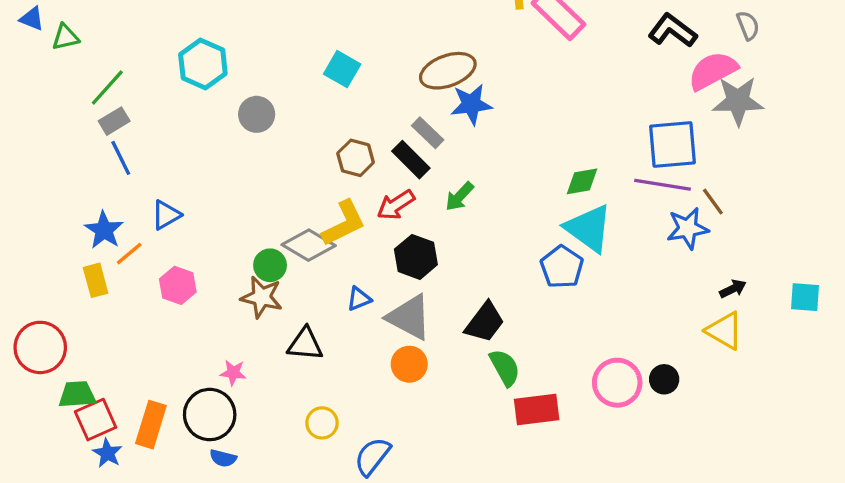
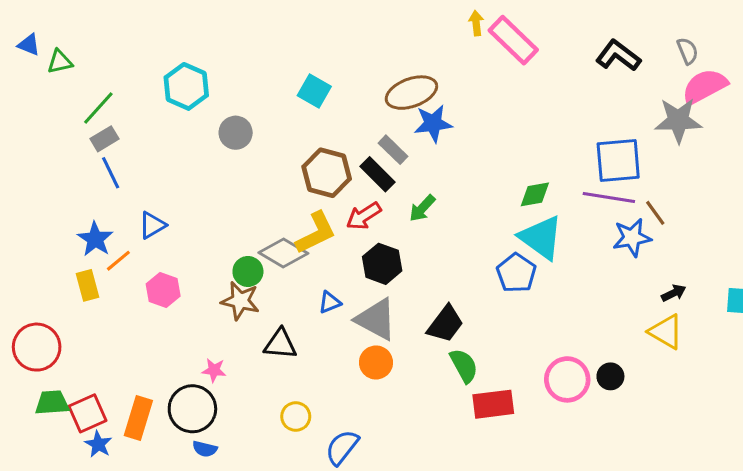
pink semicircle: (713, 71) -> (705, 86), moved
brown hexagon: (356, 158) -> (327, 173), size x1.4
green trapezoid: (77, 394) -> (52, 403), moved

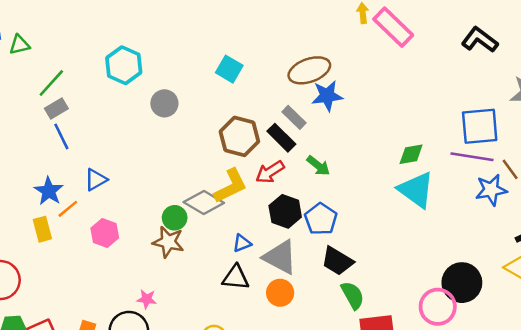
green arrow: (422, 208) -> (318, 166), turned -95
blue pentagon: (516, 273) -> (321, 219), moved
black trapezoid: (445, 324) -> (337, 261), turned 84
black triangle: (280, 344) -> (236, 278), moved
black circle: (610, 376) -> (462, 283), moved, size x1.8

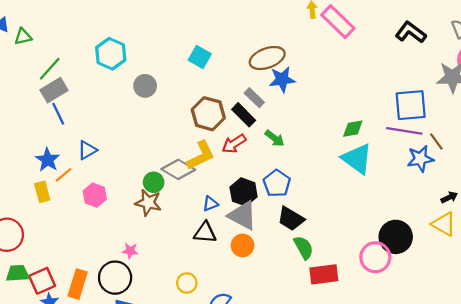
gray rectangle: (56, 108) -> (54, 90), size x1.4
black hexagon: (285, 211) -> (244, 192), moved

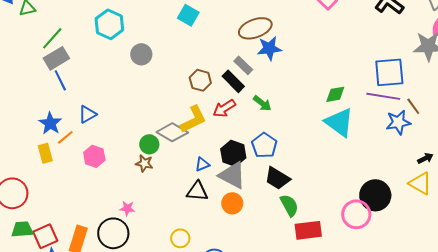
cyan square: (200, 57) -> (188, 15), moved
brown hexagon: (208, 114) -> (200, 80), size x0.7
brown star: (148, 203) -> (144, 163), size x0.7

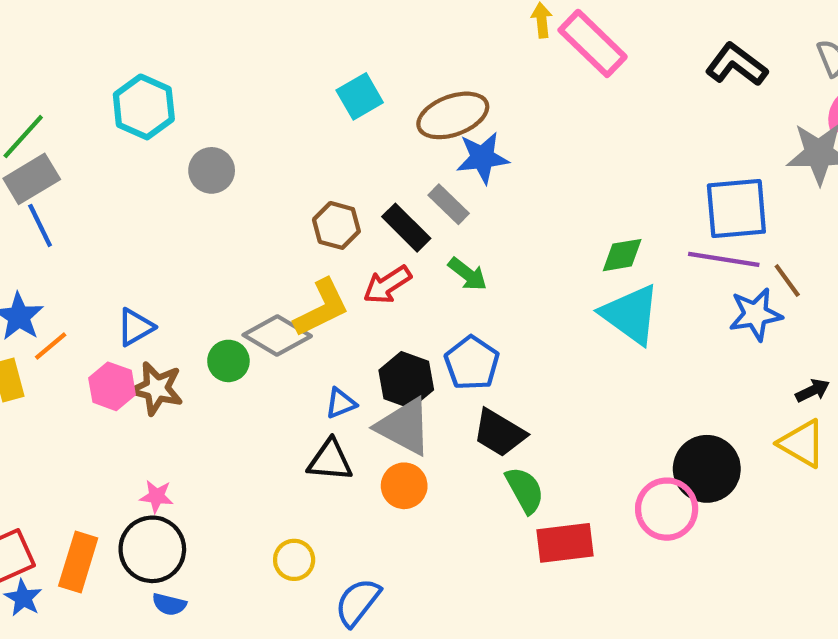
cyan square: (188, 15) -> (360, 96), moved, turned 30
gray rectangle: (243, 65) -> (449, 204), moved
blue triangle: (87, 114) -> (135, 327), moved
brown star: (144, 163) -> (157, 388), moved, size x1.4
pink star: (127, 208) -> (157, 496), moved

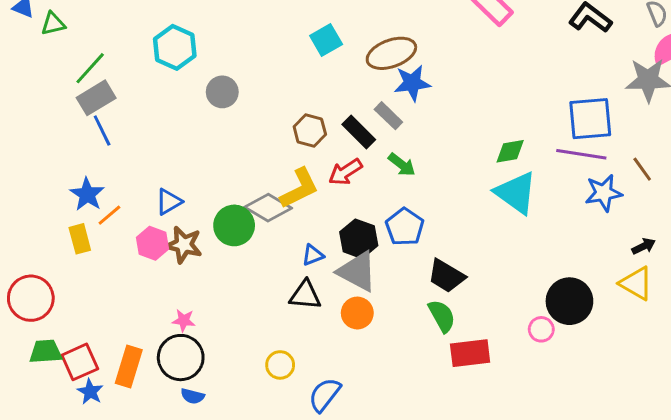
brown line: (787, 280) -> (642, 169), moved
green circle: (228, 361) -> (234, 225), size x1.4
black trapezoid: (499, 433) -> (446, 276), moved
pink circle: (667, 509) -> (541, 329), size x0.6

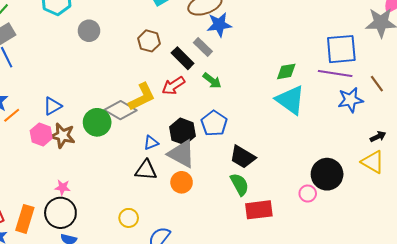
brown hexagon: (310, 130) -> (149, 41), moved

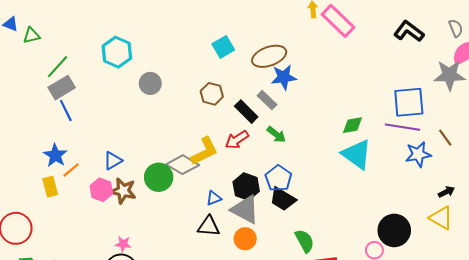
black trapezoid: (243, 157) -> (283, 199), moved

